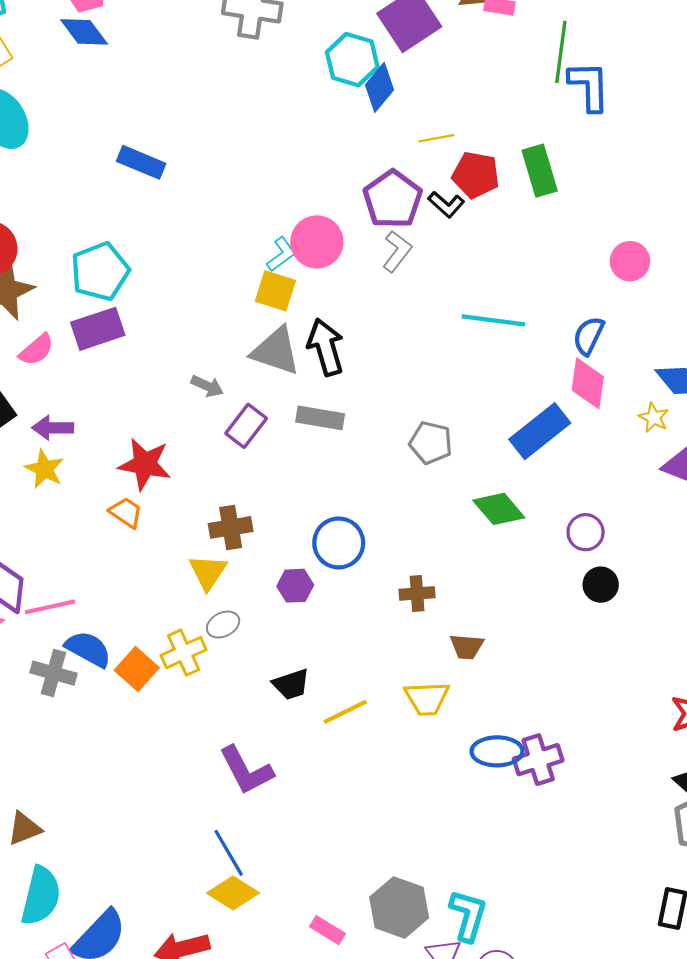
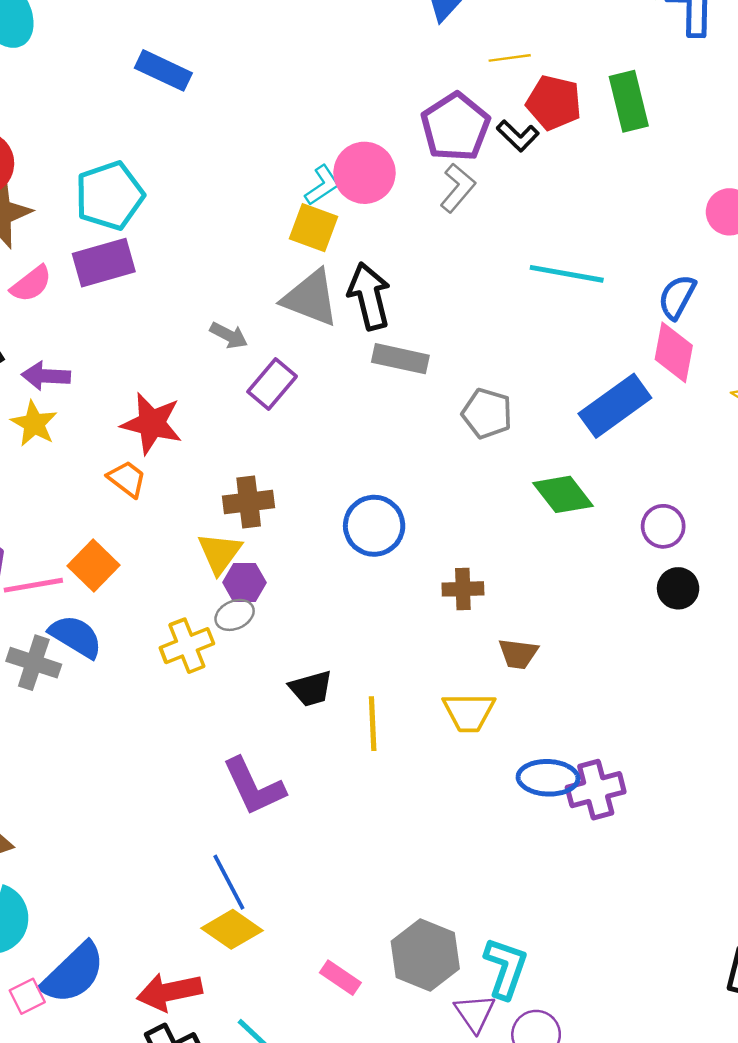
gray rectangle: (320, 418) -> (400, 359), moved
purple hexagon: (295, 586) -> (244, 582), moved
orange square: (137, 669) -> (94, 565), moved
yellow line: (345, 712) -> (373, 724), turned -69

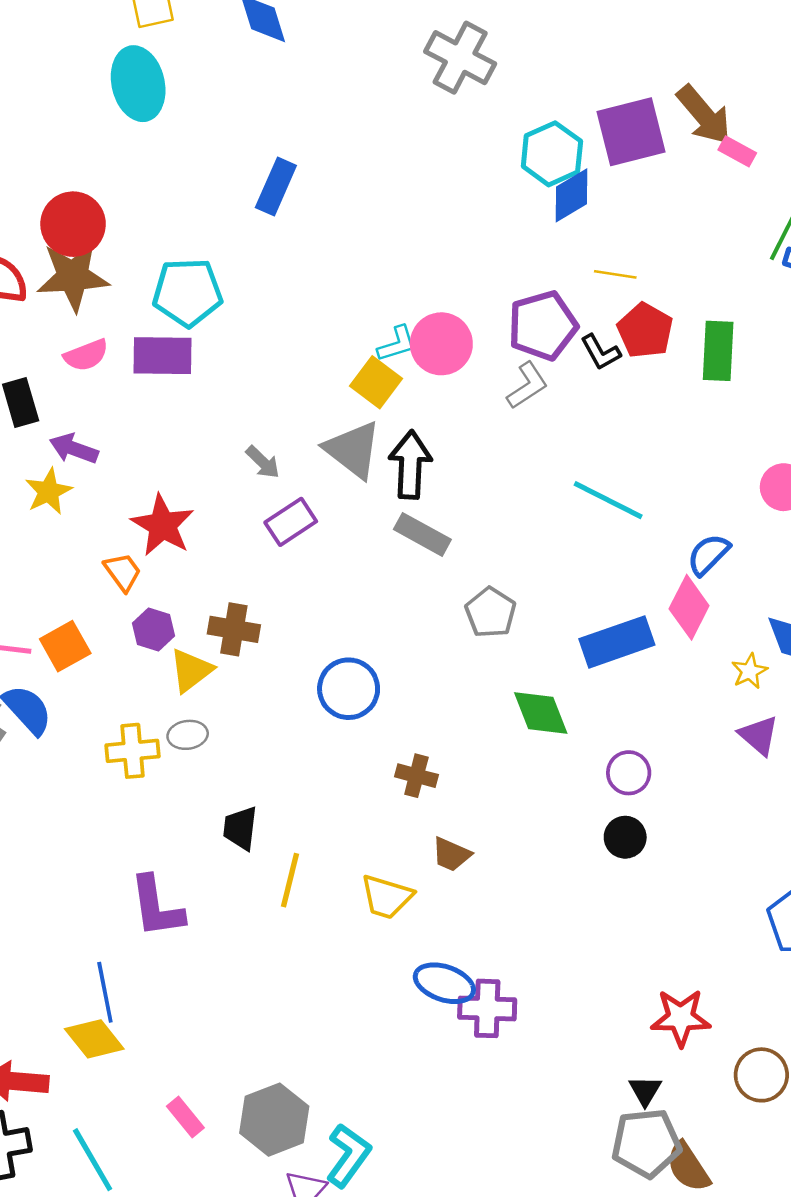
blue rectangle: (163, 70) -> (276, 186), turned 72
purple hexagon: (244, 582) -> (154, 630), moved
black trapezoid: (311, 688) -> (240, 828), turned 96

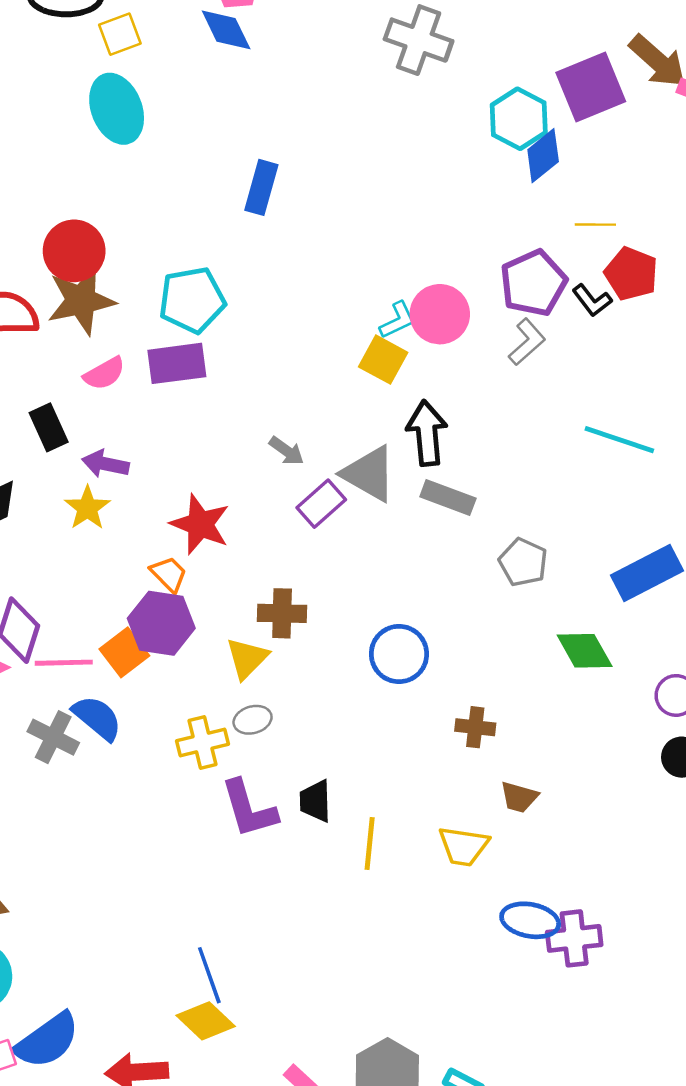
gray triangle: (353, 450) -> (369, 474), moved
purple hexagon: (154, 630) -> (161, 623), moved, size x1.6
purple L-shape: (157, 907) -> (249, 809), moved

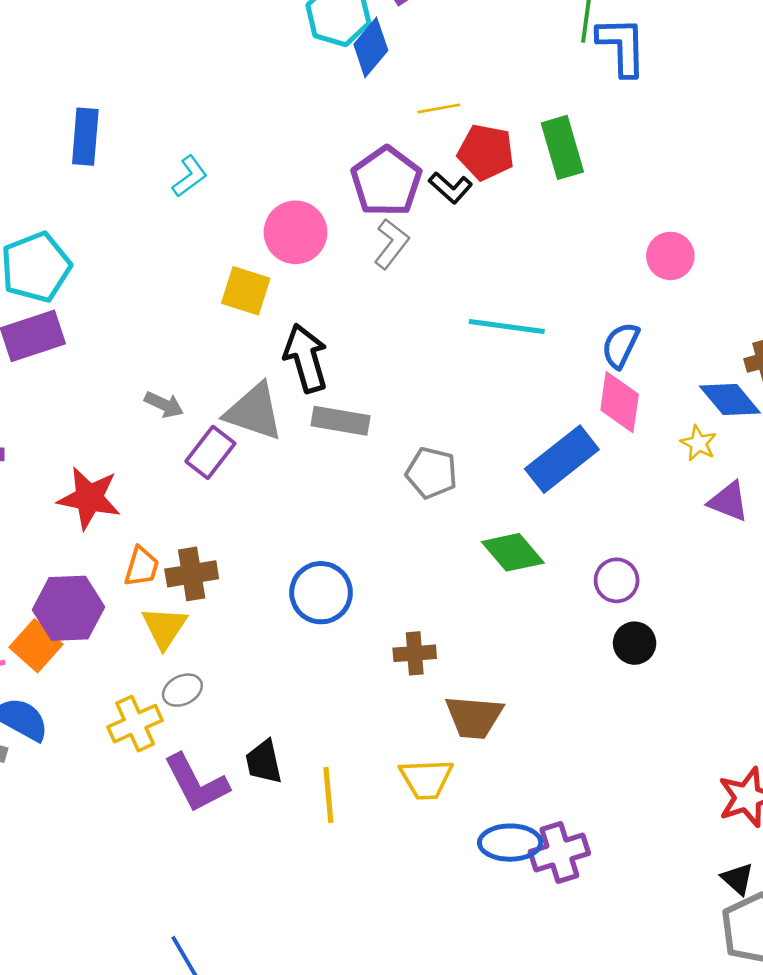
cyan L-shape: (397, 320) -> (190, 176), moved
orange trapezoid: (169, 574) -> (142, 567), moved, turned 72
brown trapezoid: (519, 797) -> (474, 717), size x1.4

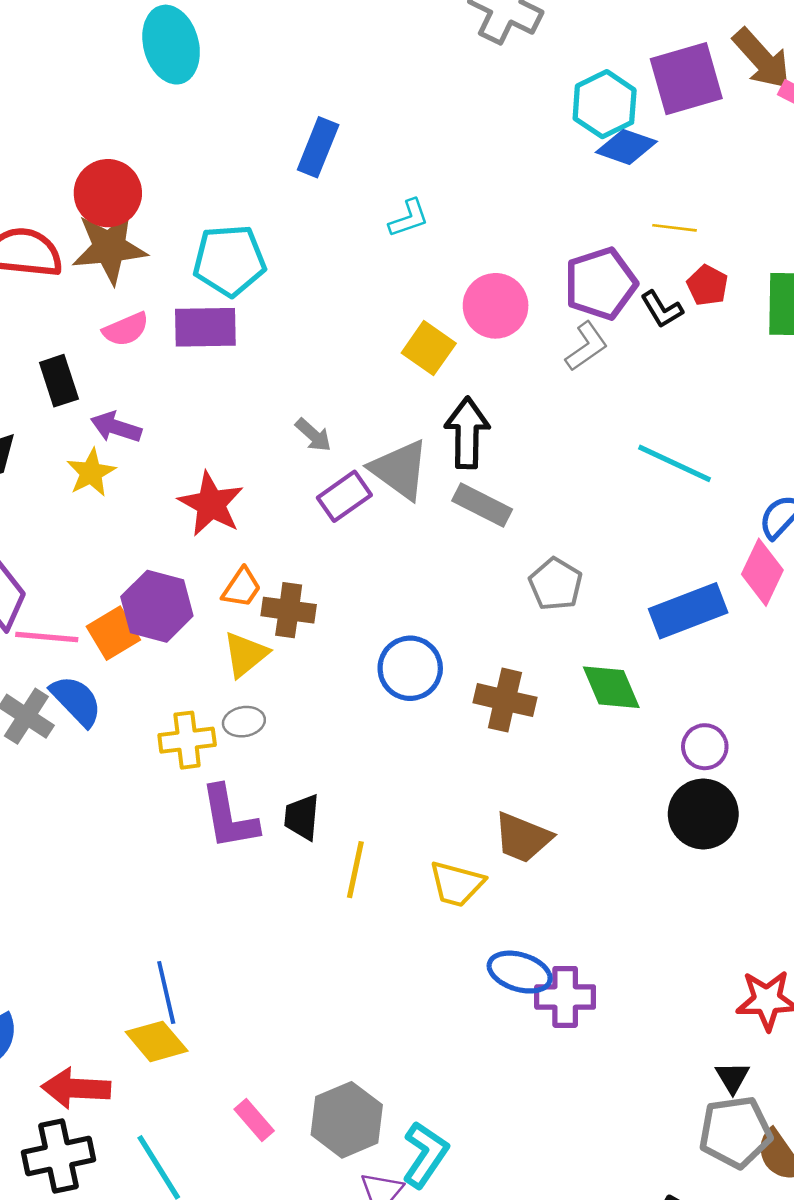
blue diamond: (371, 47) -> (626, 147), turned 52
red pentagon: (486, 152) -> (707, 285), size x0.7
black circle: (635, 643) -> (703, 814), size x1.6
brown cross: (415, 653) -> (505, 700), moved, size x1.4

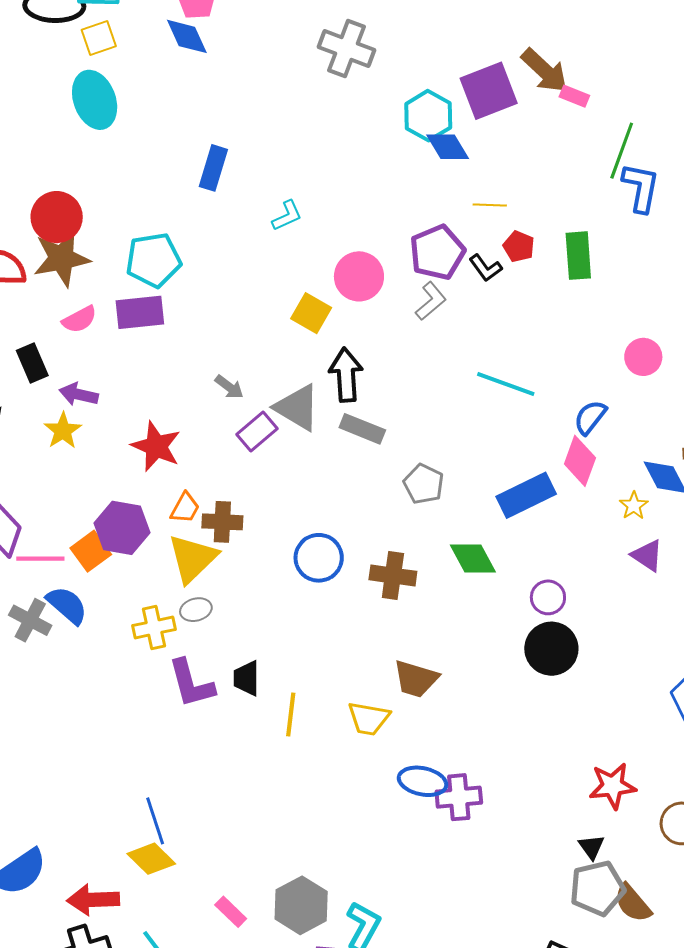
blue diamond: (626, 147) -> (448, 147), turned 45
yellow triangle: (245, 654) -> (193, 558), size x1.4

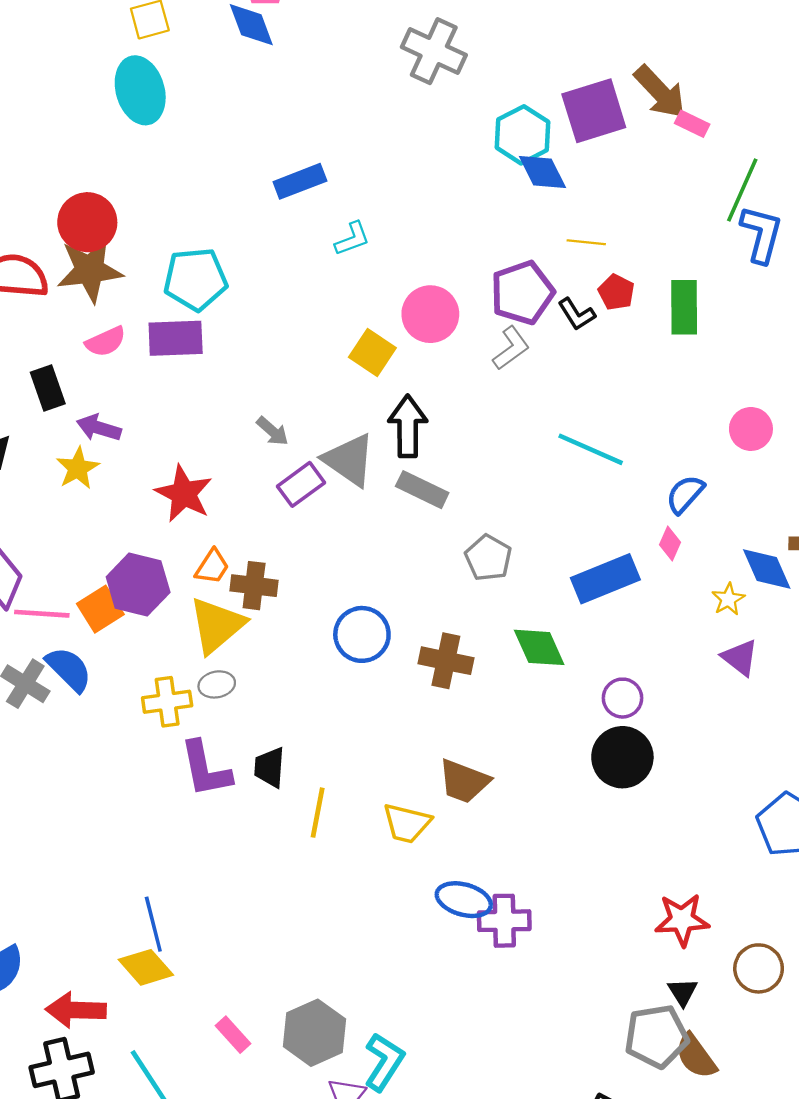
blue rectangle: (213, 168) -> (300, 181), moved, turned 48
pink diamond: (580, 461) -> (670, 544), size x0.6
black triangle: (591, 847) -> (683, 992), moved

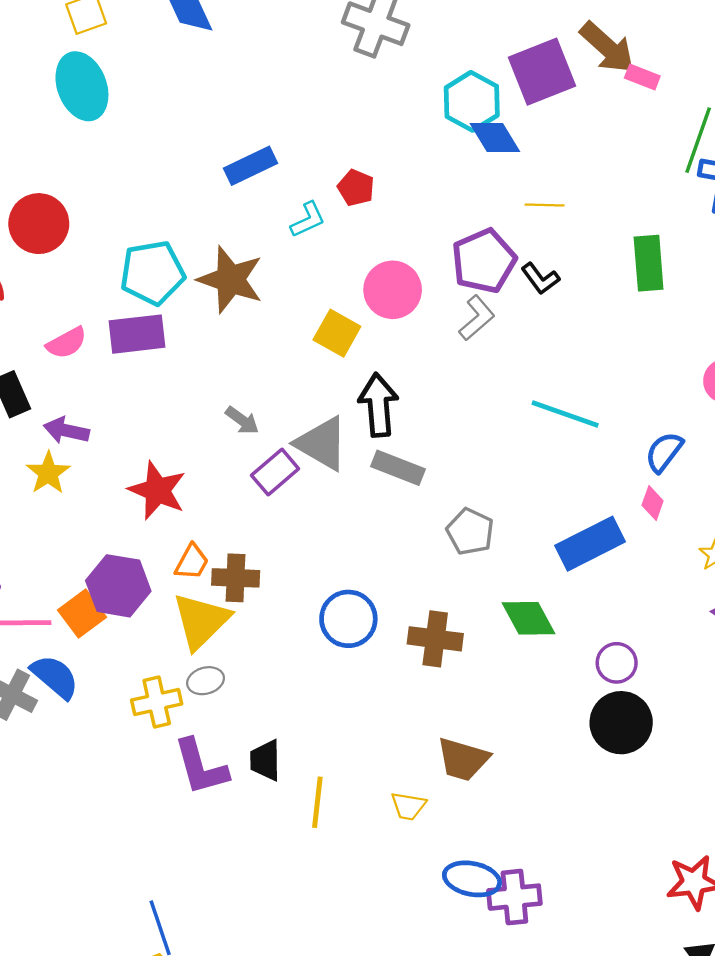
brown star: (90, 270) -> (231, 280), moved, turned 30
red pentagon: (616, 292) -> (356, 188), moved
yellow trapezoid: (407, 823) -> (408, 806), size x0.7

